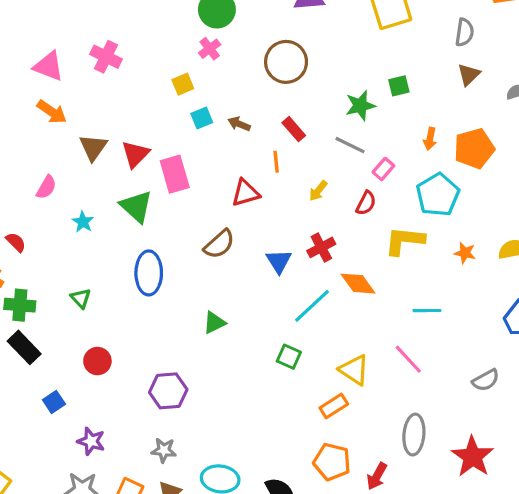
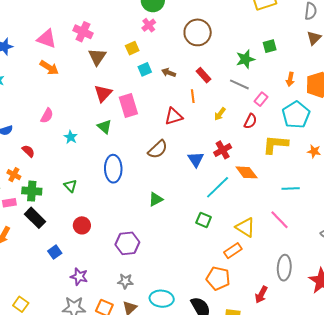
brown triangle: (93, 147) -> (97, 57), moved
green triangle: (136, 206) -> (104, 127), size x0.7
orange pentagon: (332, 462) -> (218, 278), moved

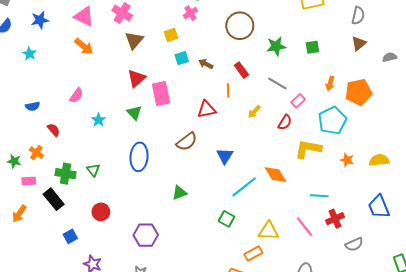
green star: (245, 59) -> (276, 46), moved
red cross: (223, 150) -> (335, 219), moved
green cross: (32, 191) -> (66, 174), moved
yellow triangle: (245, 227) -> (269, 231), turned -35

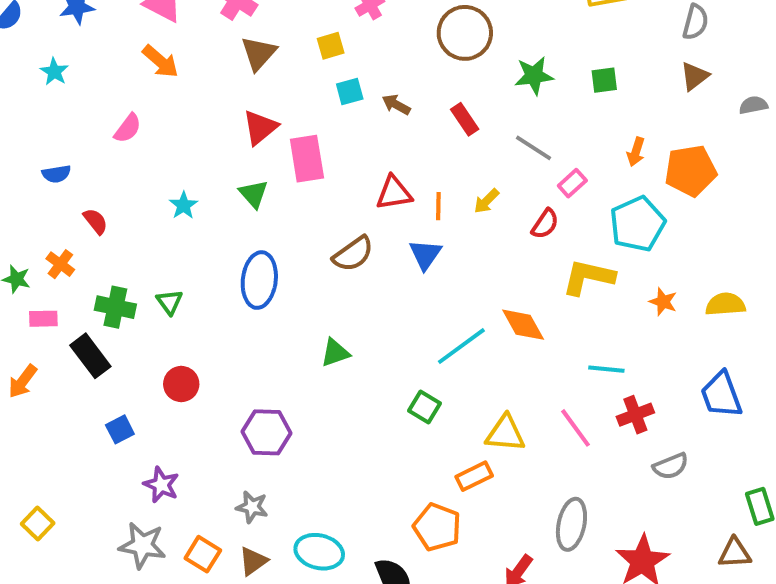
orange line: (228, 91) -> (438, 206), moved
pink semicircle: (76, 95) -> (128, 128), moved
blue triangle: (225, 156) -> (425, 254), moved

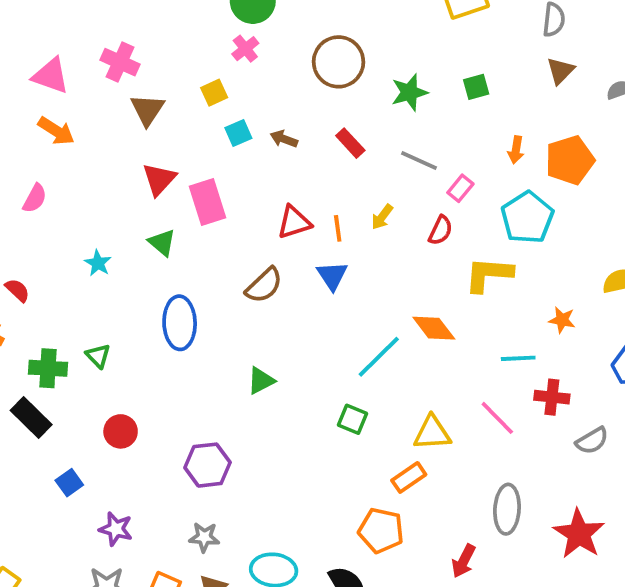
orange star: (663, 302) -> (562, 320), moved
red cross: (635, 415) -> (552, 397), turned 36

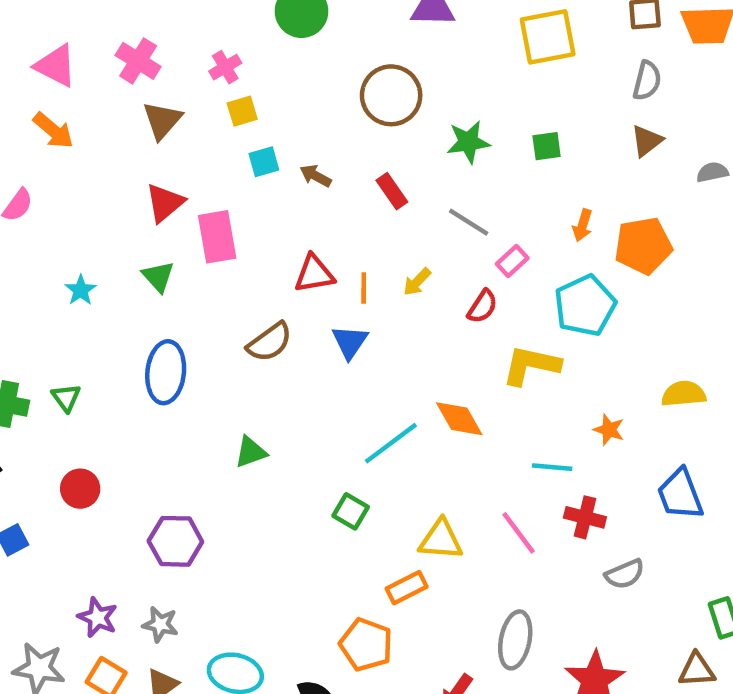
pink cross: (245, 49) -> (225, 67), moved
purple star: (116, 529) -> (98, 617), moved

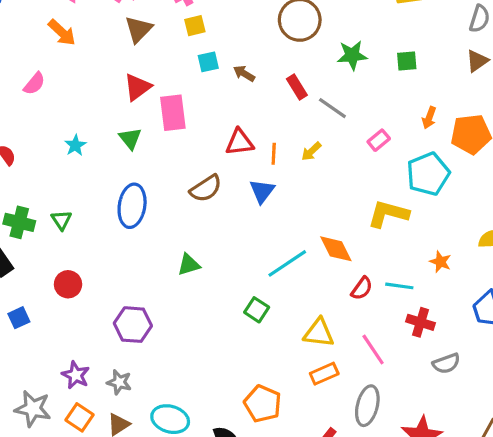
gray line: (469, 222) -> (332, 108), moved
red semicircle: (482, 307) -> (362, 288), moved
pink line: (519, 533) -> (373, 350), moved
orange rectangle: (407, 588) -> (324, 374), moved

